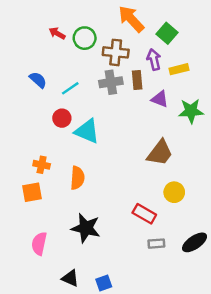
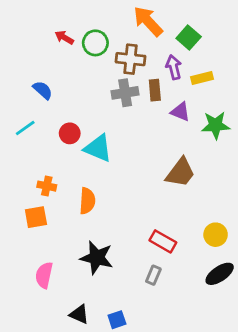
cyan line: (70, 88) -> (25, 128), moved
yellow circle: (174, 192) -> (216, 235), moved
gray rectangle: (156, 244) -> (153, 275), moved, turned -63

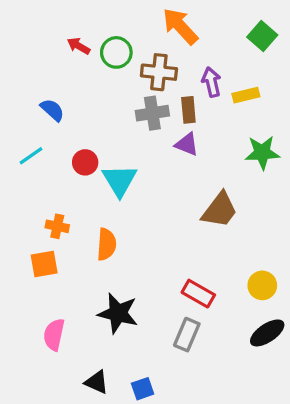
green square: (189, 37) -> (262, 36), moved
purple triangle: (180, 112) -> (187, 144), moved
cyan triangle: (98, 148) -> (120, 180), turned 36
gray rectangle: (153, 275) -> (187, 335), size x1.4

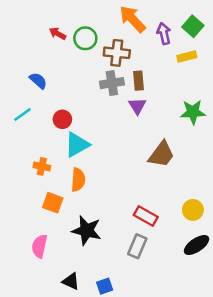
purple arrow: (211, 82) -> (164, 34), moved
yellow rectangle: (246, 95) -> (187, 56), moved
purple triangle: (187, 144) -> (137, 106), turned 36
cyan triangle: (120, 180) -> (77, 145), moved, turned 32
orange square: (44, 264) -> (53, 203), moved, turned 30

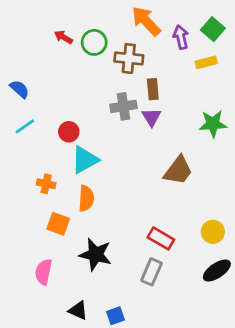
blue semicircle: (38, 81) -> (19, 89), moved
gray cross: (112, 83) -> (124, 106), moved

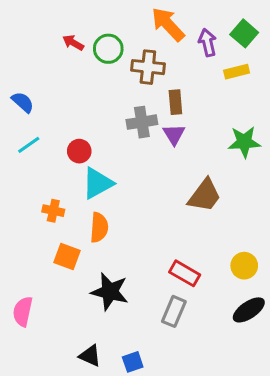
pink semicircle: (43, 272) -> (23, 311), moved

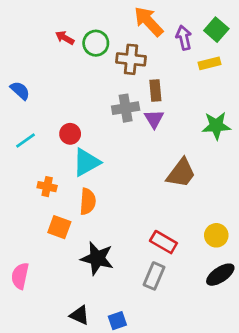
cyan line: (29, 145) -> (25, 141), moved

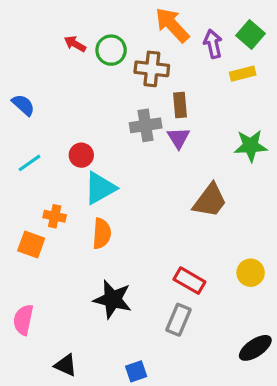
orange square: (59, 227) -> (31, 244), moved
black ellipse: (220, 275) -> (255, 348), moved
black triangle: (80, 315) -> (66, 365), moved

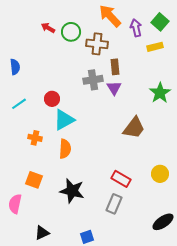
blue semicircle: (23, 105) -> (15, 67), turned 42
green star: (251, 146) -> (160, 93), turned -30
orange square: (31, 244) -> (34, 180), moved
black triangle: (66, 365) -> (42, 233), turned -49

